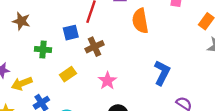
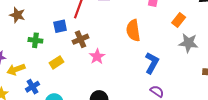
orange semicircle: (140, 21) -> (133, 30), moved
blue L-shape: (162, 73) -> (152, 63), moved
pink star: (107, 81) -> (97, 57), moved

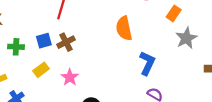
blue square: (60, 26) -> (44, 41), moved
gray star: (188, 43) -> (186, 38), turned -30
pink star: (97, 57) -> (70, 77), moved

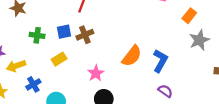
orange semicircle: (124, 28) -> (132, 56), moved, turned -135
pink star: (70, 77) -> (96, 73), moved

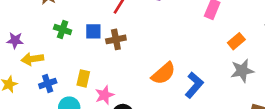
yellow rectangle: (59, 59) -> (83, 78), moved, turned -56
pink star: (96, 73) -> (104, 95), moved

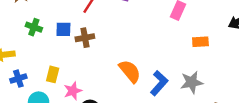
orange rectangle: (236, 41) -> (200, 42), turned 35
gray star: (242, 71) -> (192, 82), moved
orange semicircle: (163, 73) -> (130, 71), turned -90

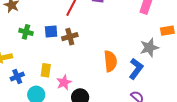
orange semicircle: (130, 71) -> (110, 61), turned 40
gray star: (192, 82) -> (149, 48), moved

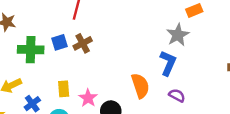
green cross: (26, 32) -> (31, 50), size x1.5
orange semicircle: (110, 61) -> (140, 86), moved

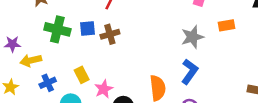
gray star: (178, 35) -> (192, 37), moved
yellow rectangle: (64, 89) -> (82, 75), turned -35

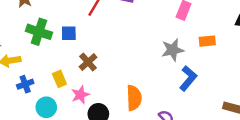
brown cross: (110, 34) -> (88, 62), moved, turned -30
blue L-shape: (190, 72) -> (188, 78), moved

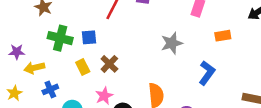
gray star: (173, 50) -> (172, 43), moved
yellow rectangle: (59, 79) -> (83, 67), moved

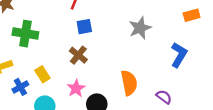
blue square: (89, 37) -> (84, 27), moved
yellow rectangle: (83, 67) -> (42, 74), moved

